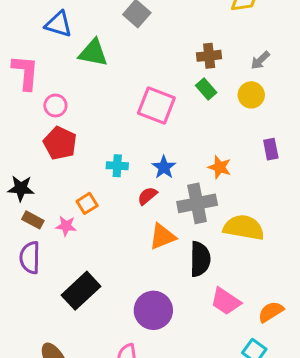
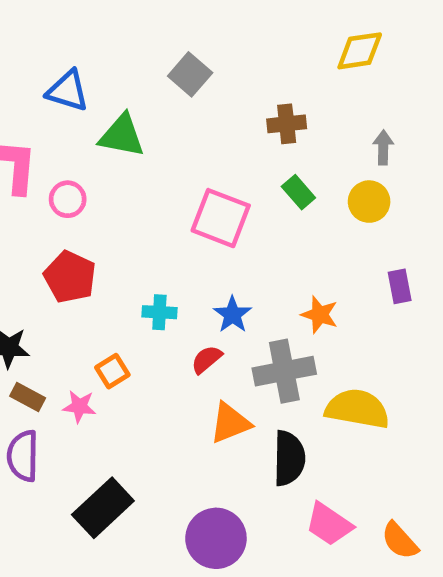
brown cross: (209, 56) -> (287, 124), moved
gray arrow: (260, 60) -> (383, 147), turned 135
pink circle: (55, 105) -> (68, 199), moved
orange semicircle: (271, 312) -> (400, 541), turned -100

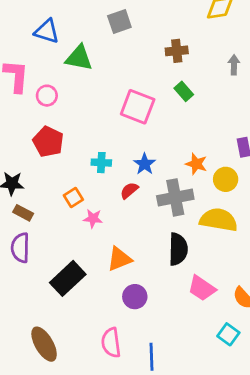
gray square: (190, 74) -> (119, 22), turned 30
yellow circle: (369, 202) -> (226, 179), moved
pink star: (79, 406) -> (93, 218), moved
orange triangle: (230, 423) -> (119, 259), moved
purple circle: (216, 538) -> (135, 297), size x0.7

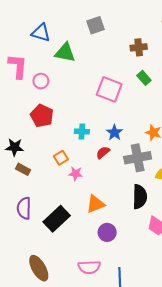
purple semicircle: (20, 248) -> (24, 208), moved
pink semicircle: (111, 343) -> (89, 267), turned -85

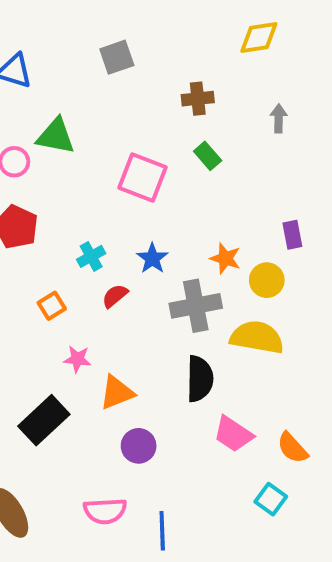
green triangle: (65, 53) -> (56, 136), moved
cyan cross: (82, 131) -> (91, 256), turned -32
red semicircle: (103, 152) -> (115, 296), moved
pink star: (76, 174) -> (77, 359), moved

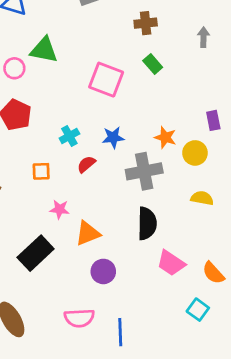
blue star: (152, 258) -> (113, 137), turned 30
orange square: (52, 306) -> (41, 171), turned 30
yellow semicircle: (257, 337) -> (202, 198), moved, size x0.6

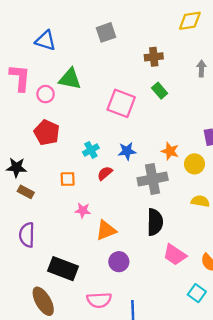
black rectangle: (36, 253) -> (63, 269), moved, turned 64

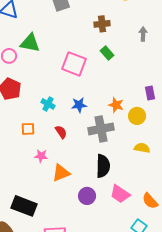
cyan cross: (91, 150) -> (48, 104), turned -32
red semicircle: (105, 173) -> (61, 132), moved, turned 96
purple circle: (119, 262) -> (87, 196), moved

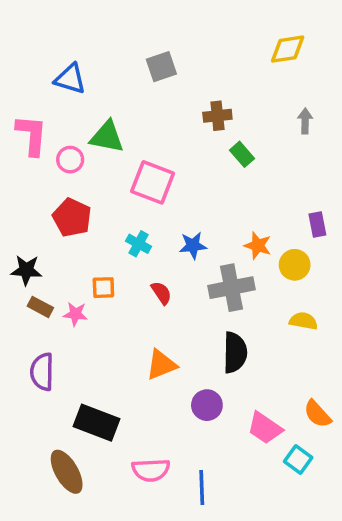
brown cross: (102, 24) -> (217, 116), moved
pink square: (74, 64) -> (153, 182), moved
pink star: (41, 156) -> (75, 314), moved
pink trapezoid: (120, 194) -> (265, 428), moved

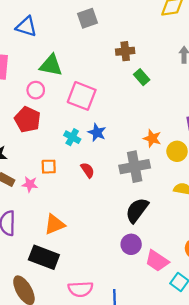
pink circle: (70, 160) -> (36, 90), moved
blue star: (193, 246) -> (97, 132), moved, turned 30
black semicircle: (235, 352) -> (137, 210), turned -144
orange triangle: (161, 365) -> (55, 224), moved
purple circle: (207, 405) -> (131, 244), moved

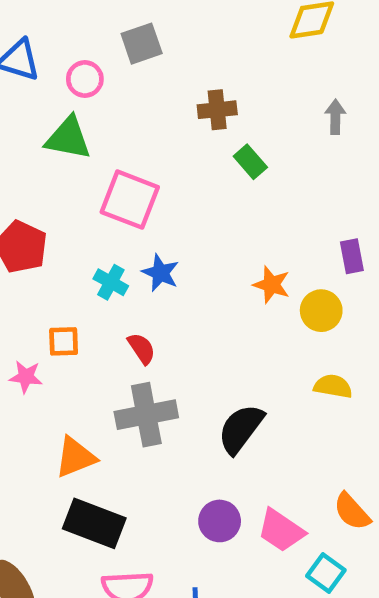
pink circle: (36, 90) -> (85, 79), moved
gray cross: (135, 167) -> (146, 415), moved
purple circle: (131, 244) -> (220, 521), moved
black rectangle: (44, 257) -> (94, 523), moved

